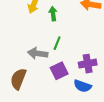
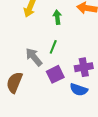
green arrow: (53, 14) -> (57, 17), moved
gray arrow: (38, 53) -> (34, 57), turned 42

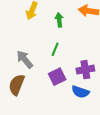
gray arrow: (34, 57) -> (25, 59), moved

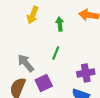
purple square: (57, 77) -> (44, 83), moved

